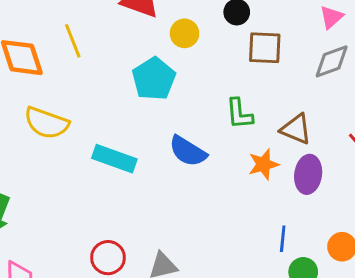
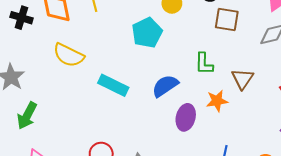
brown triangle: (296, 129) -> (242, 79), turned 35
blue semicircle: (188, 151) -> (165, 86), turned 108
purple ellipse: (308, 174) -> (186, 117), moved

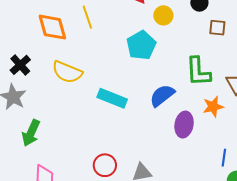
black cross: (21, 18) -> (20, 65), moved, turned 35
brown square: (227, 20) -> (217, 28), size x0.7
green L-shape: (204, 64) -> (198, 72), size x1.4

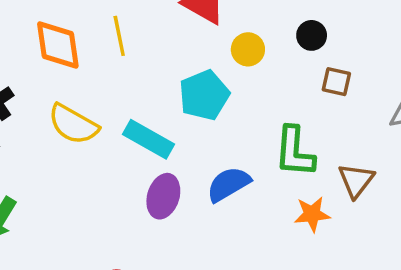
cyan rectangle: (112, 98) -> (149, 139), moved
purple ellipse: (184, 125) -> (163, 196), moved

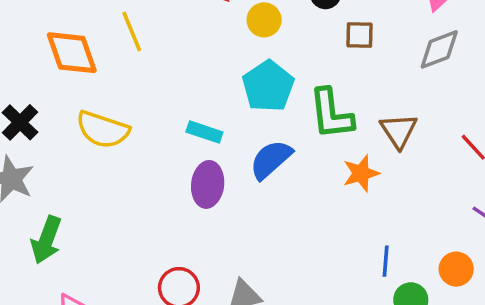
cyan pentagon: (204, 95) -> (268, 86), moved
cyan rectangle: (149, 139) -> (204, 132), moved, size x0.7

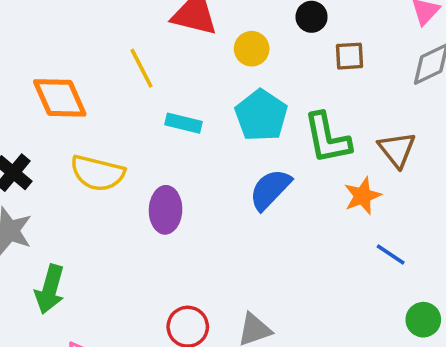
yellow line: (132, 31) -> (142, 68), moved
cyan rectangle: (204, 132) -> (183, 123), moved
purple ellipse: (208, 184) -> (166, 210), moved
blue line: (386, 261) -> (391, 254), moved, turned -56

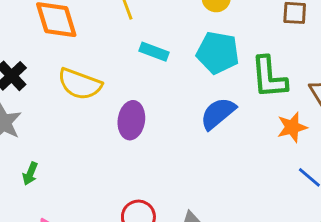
cyan pentagon: (261, 115) -> (218, 53), turned -30
green arrow: (50, 289) -> (30, 174), size x0.6

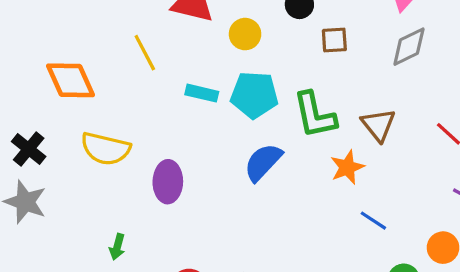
cyan rectangle: (154, 52) -> (202, 93), moved
green arrow: (30, 174) -> (117, 247), moved

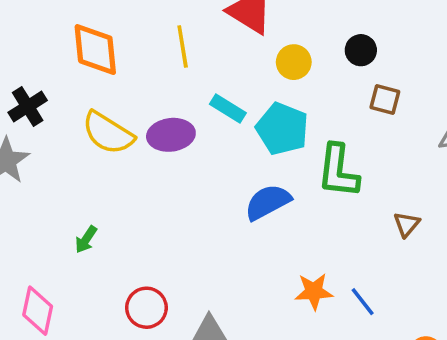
brown triangle: (378, 125) -> (407, 224), moved, size x0.7
orange star: (347, 167) -> (314, 291), moved
purple ellipse: (168, 182) -> (171, 135), moved, turned 63

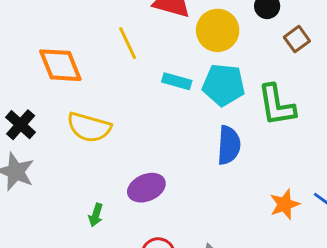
yellow circle: (294, 62) -> (218, 30), size x1.5
brown square: (385, 100) -> (297, 39), turned -35
purple ellipse: (171, 135) -> (146, 188), moved
blue semicircle: (268, 202) -> (229, 145), turned 138

